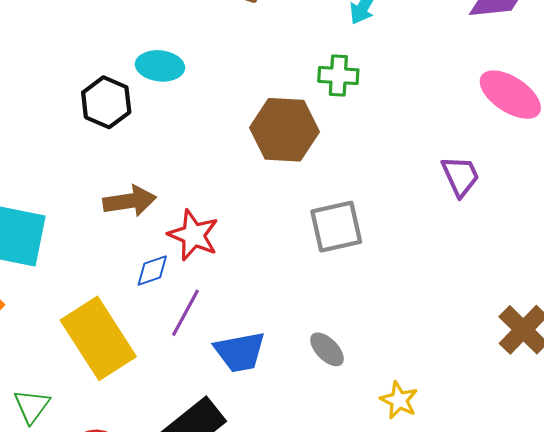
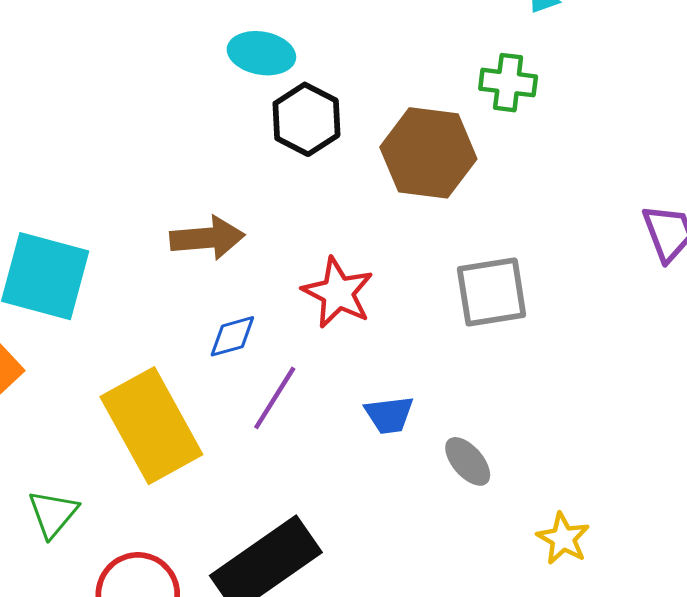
black hexagon: (106, 102) -> (306, 119), moved
red star: (193, 235) -> (338, 293), moved
blue trapezoid: (240, 352) -> (389, 415), moved, size x0.7

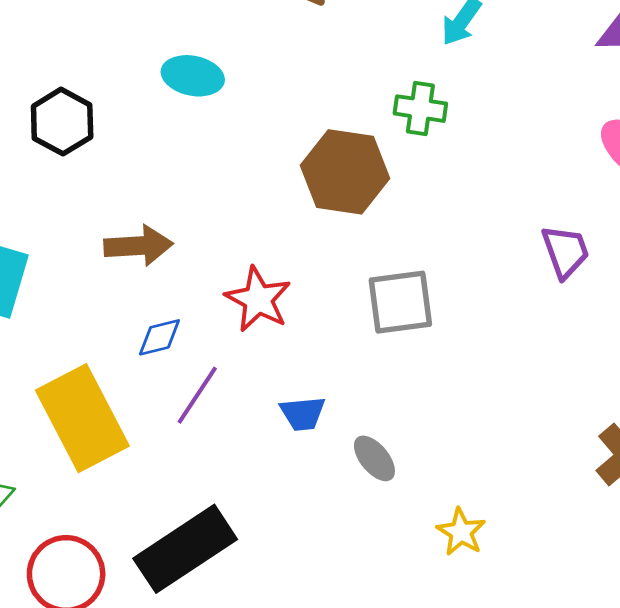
black hexagon: (306, 119) -> (62, 122), moved

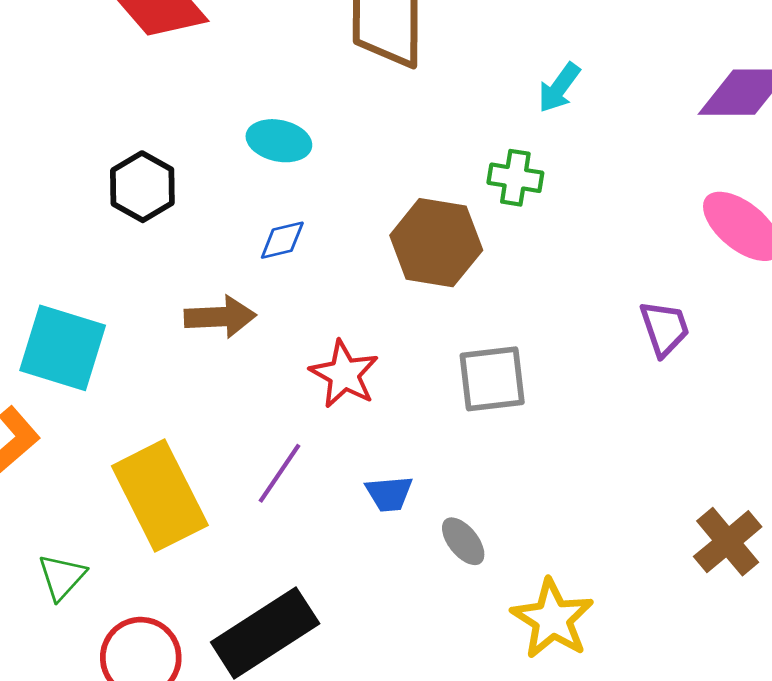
blue diamond: (159, 337) -> (282, 240), moved
yellow star: (461, 532) -> (552, 619), size x1.6

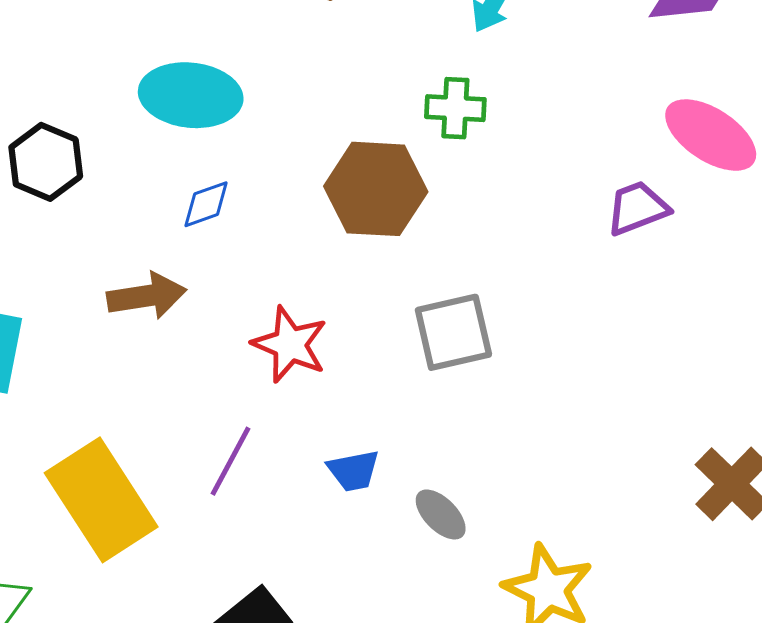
cyan ellipse: (279, 141) -> (191, 95), size x1.4
purple trapezoid: (665, 328) -> (637, 208), moved, turned -86

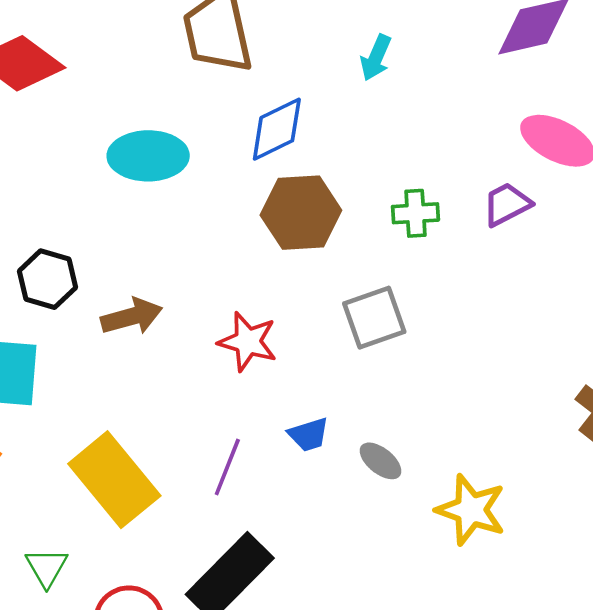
green cross: (455, 108) -> (415, 213), moved
black hexagon: (46, 162) -> (47, 279), moved
blue diamond: (206, 204) -> (277, 129), moved, size x1.6
purple line: (230, 461) -> (227, 467), moved

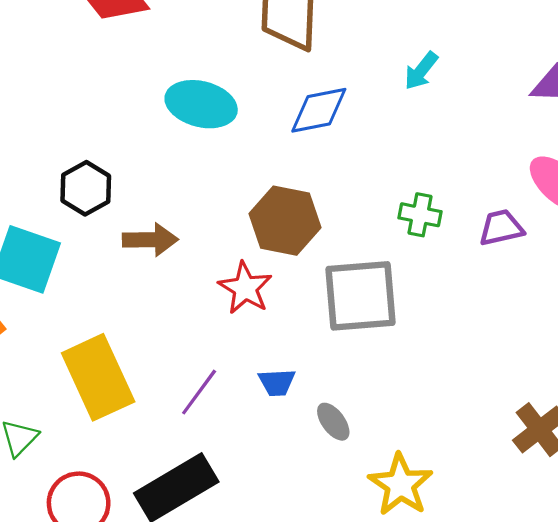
brown hexagon: (301, 213) -> (285, 221), moved
gray square: (374, 318) -> (360, 296), size x1.4

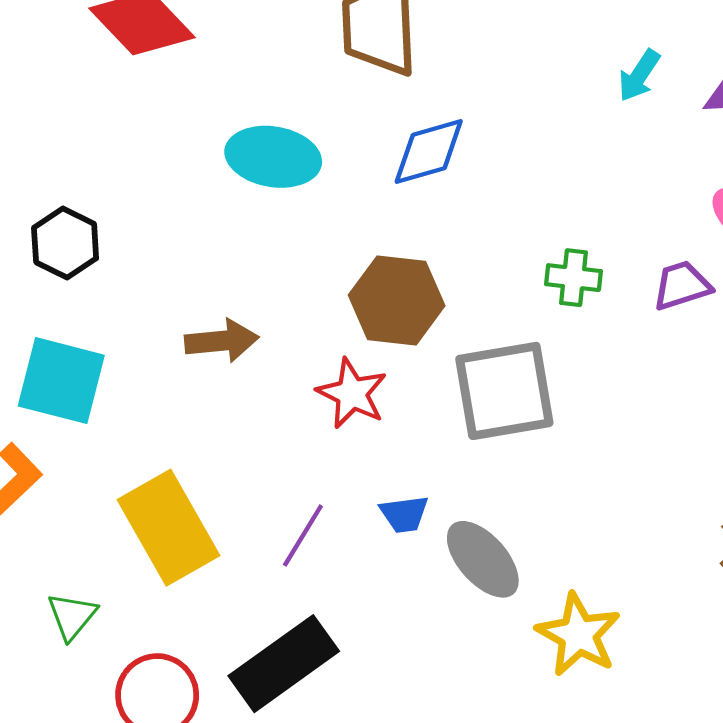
cyan arrow: (421, 71) -> (639, 76), moved
black hexagon: (86, 188) -> (65, 243), moved
gray ellipse: (333, 422) -> (483, 559), size x1.6

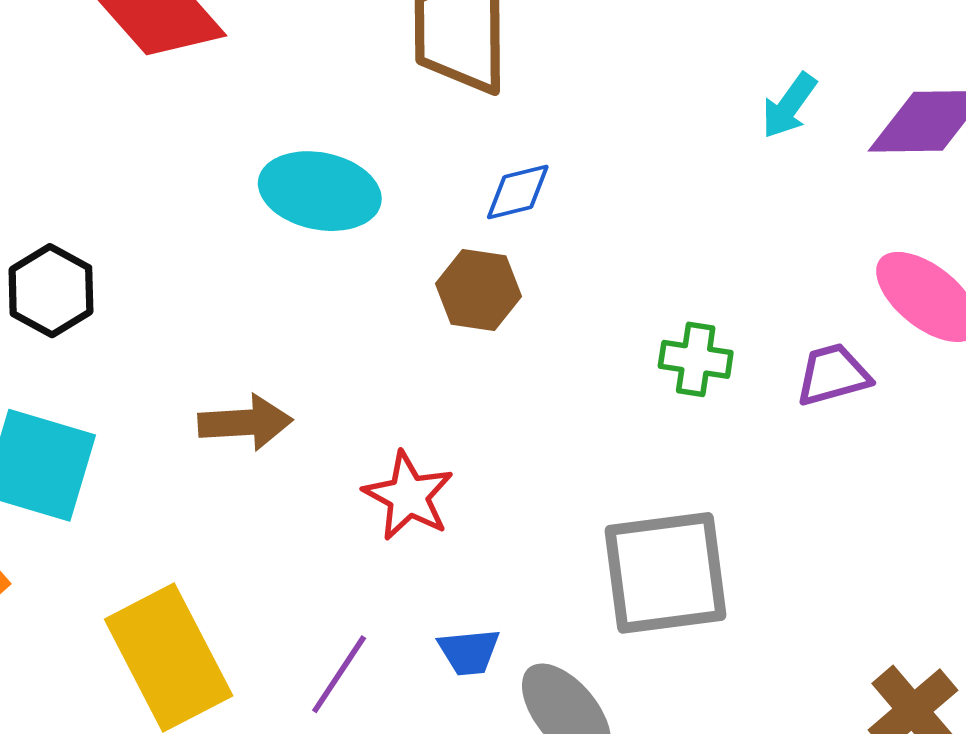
blue diamond: (429, 152) -> (518, 192), size x0.7
brown hexagon: (397, 300) -> (479, 290), moved, size x0.7
gray square: (504, 391) -> (665, 573), moved

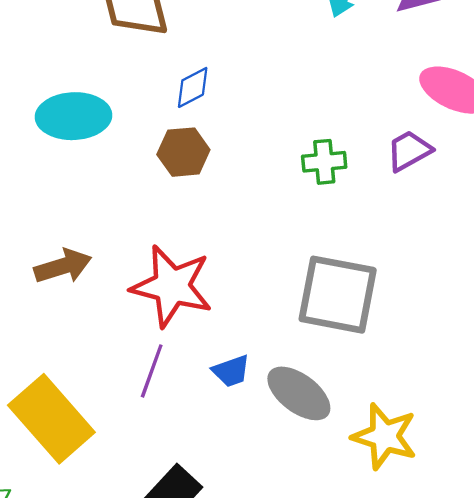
red star: (408, 496) -> (172, 286), size x1.5
gray square: (665, 573) -> (338, 295), turned 32
purple line: (339, 674) -> (152, 371), moved

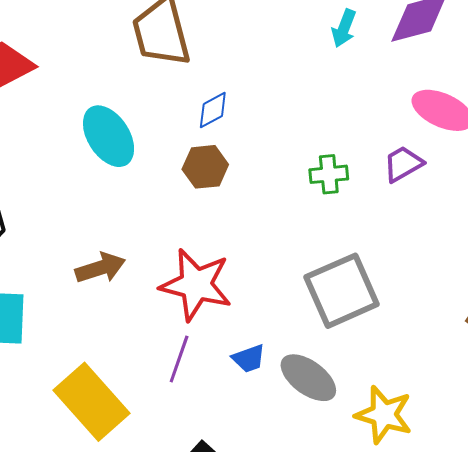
cyan ellipse: (74, 116) -> (109, 136), turned 60
gray square: (338, 295) -> (342, 291), turned -34

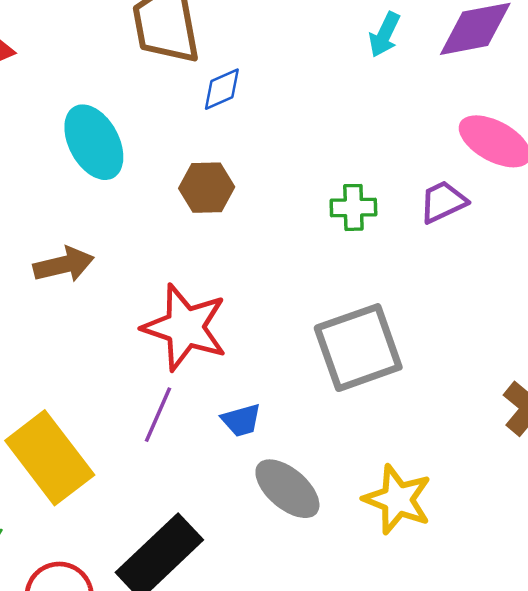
blue diamond: (213, 110) -> (222, 89), moved
brown arrow: (100, 268) -> (64, 265), moved
gray ellipse: (308, 378) -> (287, 489), moved

